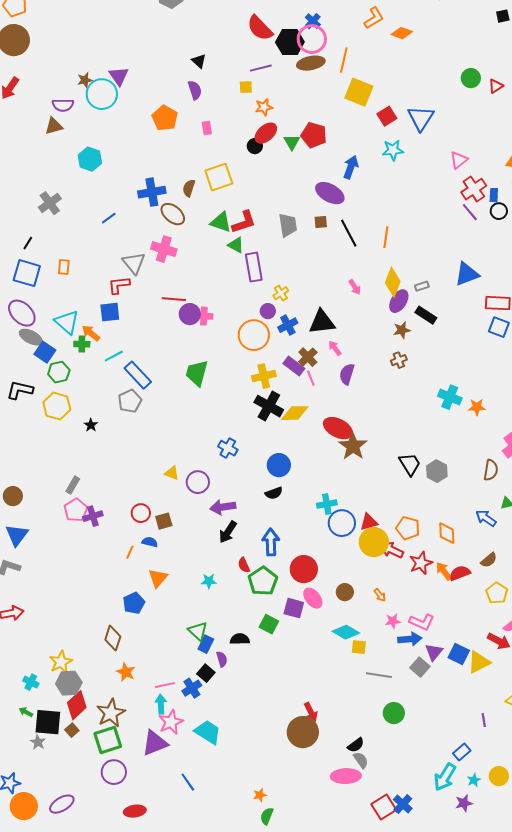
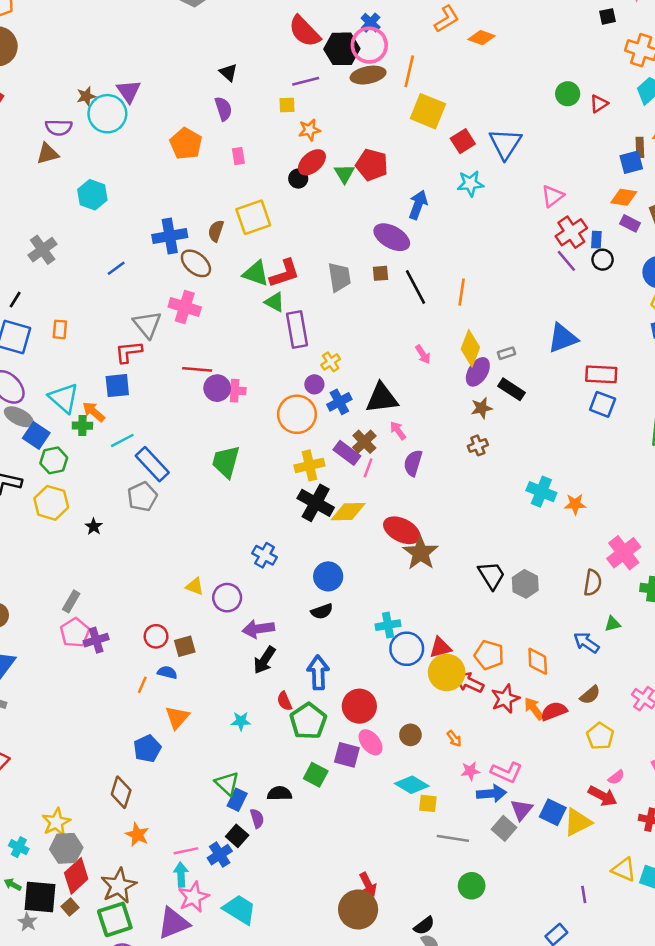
pink line: (311, 378) -> (368, 468), turned 42

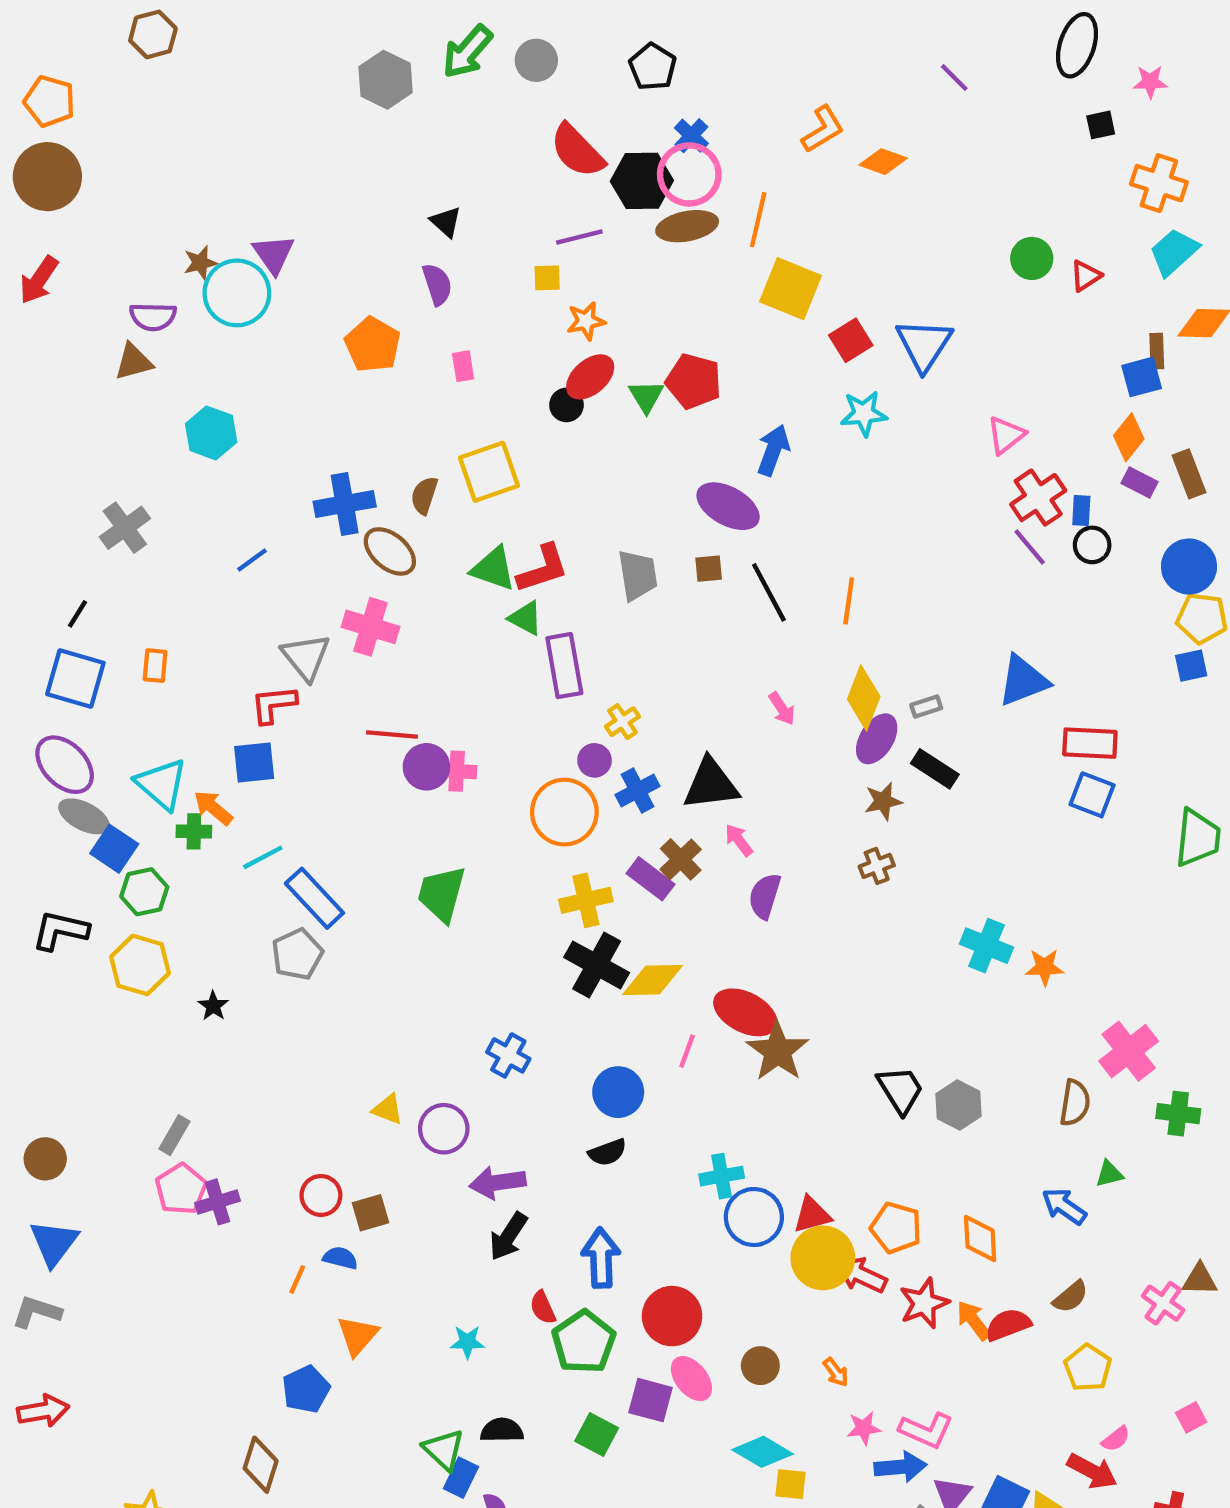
orange diamond: (624, 197) -> (1129, 437), turned -60
pink line: (368, 468) -> (687, 1051), moved
black semicircle: (280, 793) -> (502, 1430), moved

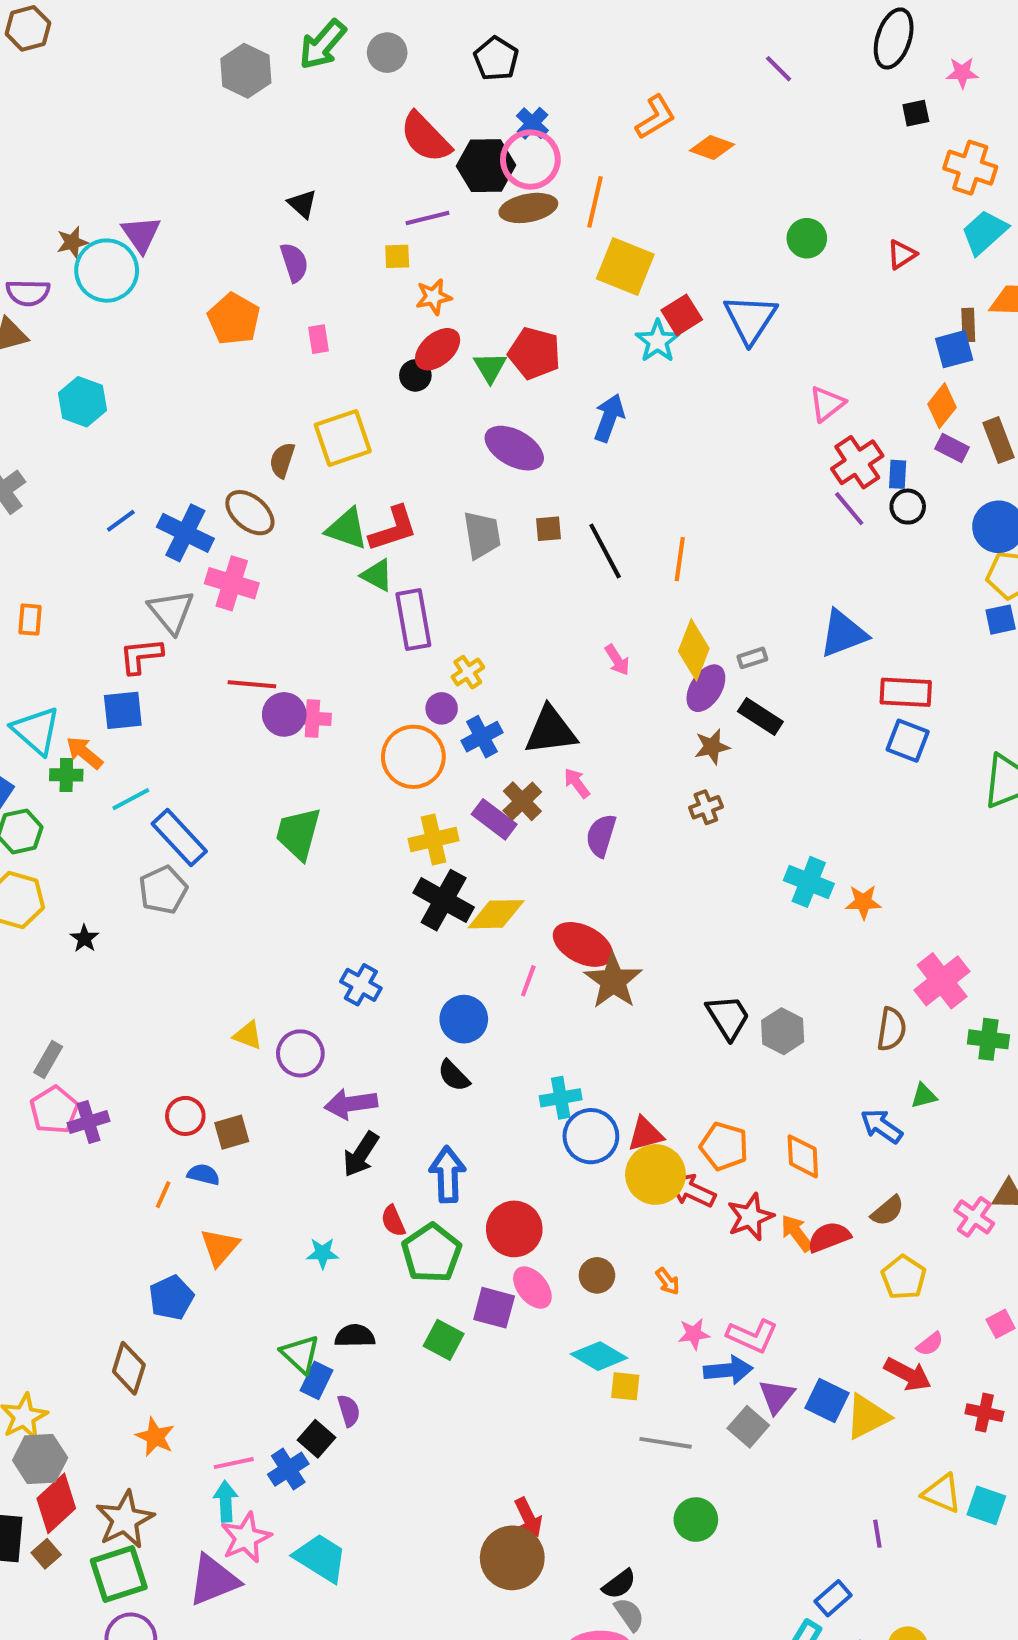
green circle: (1032, 258) -> (807, 238), moved
cyan star: (864, 414) -> (658, 341), moved, turned -30
blue cross: (345, 504) -> (185, 533), moved, turned 36
purple ellipse: (728, 506) -> (514, 448), moved
black semicircle: (607, 1152) -> (454, 1076), turned 66

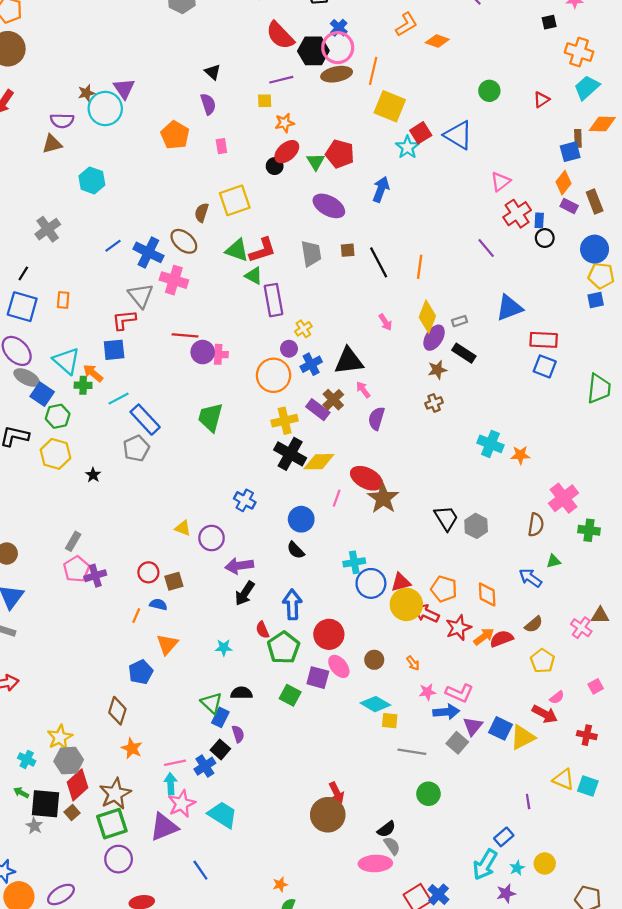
blue triangle: (750, 319) -> (458, 135), turned -32
purple line: (849, 509) -> (486, 248), moved
orange arrow: (797, 1233) -> (484, 637), turned 90

